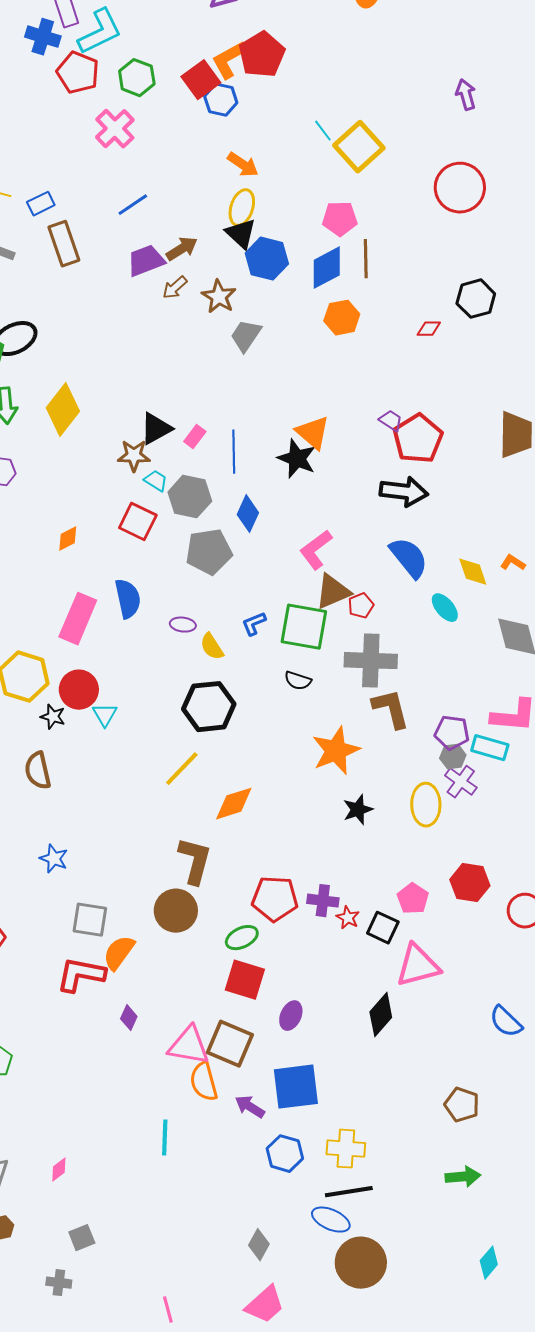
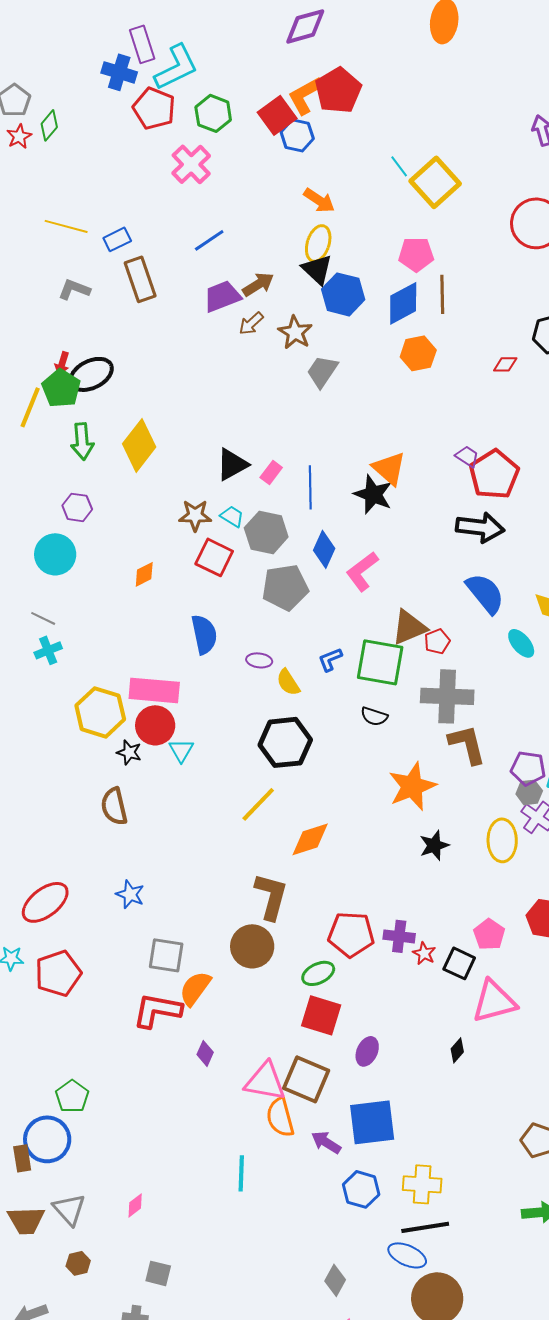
brown star: (134, 456) -> (195, 515), moved
pink L-shape: (316, 550) -> (362, 571), moved
pink rectangle: (78, 619) -> (154, 690), moved, turned 72
black diamond: (381, 1015) -> (457, 1050), size x0.6
gray square: (82, 1238) -> (158, 1273), turned 36

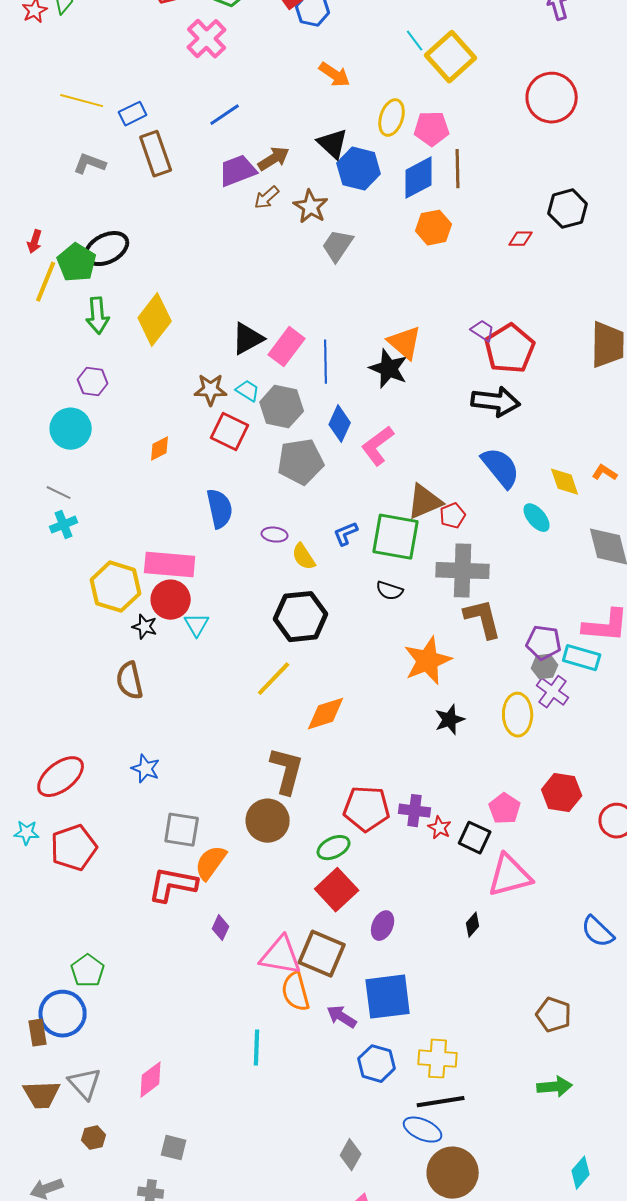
yellow ellipse: (318, 243) -> (392, 118), moved
red arrow: (62, 363) -> (35, 242), moved
pink rectangle: (271, 472) -> (287, 347), size x1.6
red square: (321, 1015) -> (337, 890), turned 30
pink diamond: (135, 1205) -> (151, 1080), size x1.5

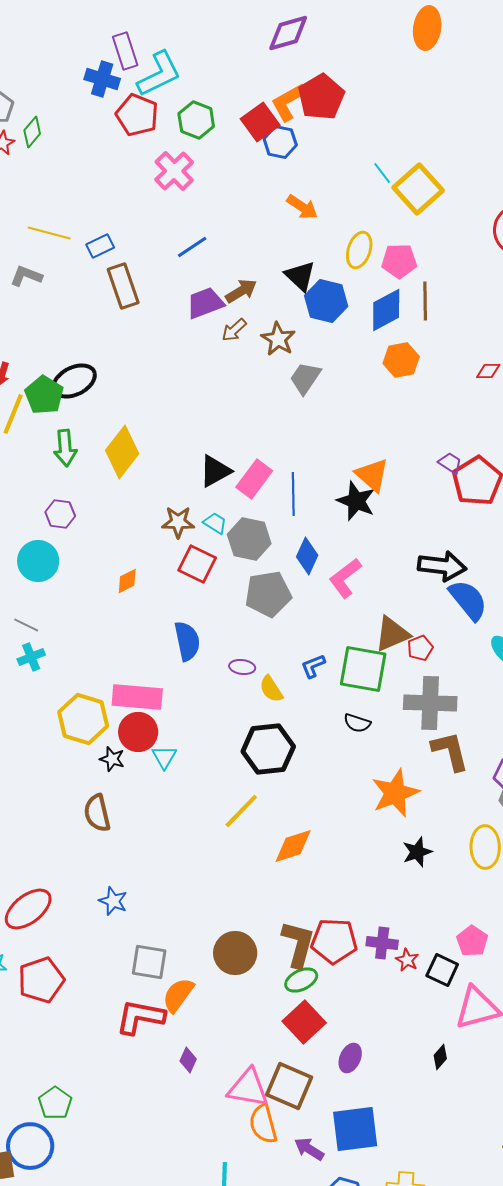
gray L-shape: (90, 164) -> (26, 276), moved
black arrow: (496, 402) -> (442, 566), moved
brown L-shape: (287, 771) -> (298, 944), moved

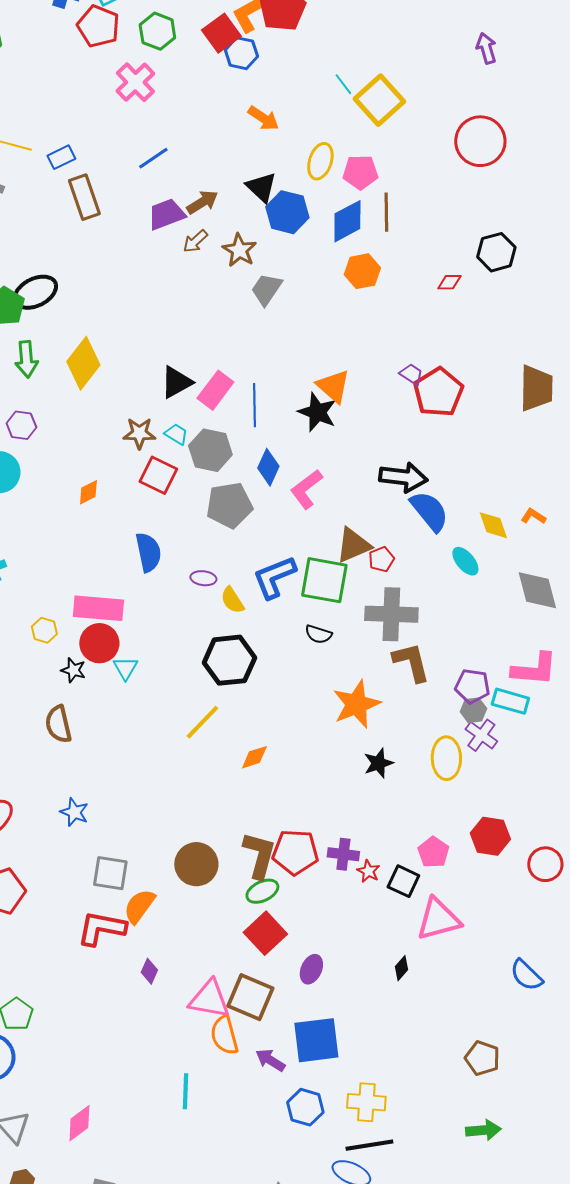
blue L-shape: (313, 666) -> (274, 577), size x1.8
yellow hexagon: (83, 719) -> (44, 630), size x0.5
orange diamond: (293, 846) -> (254, 757), size x0.7

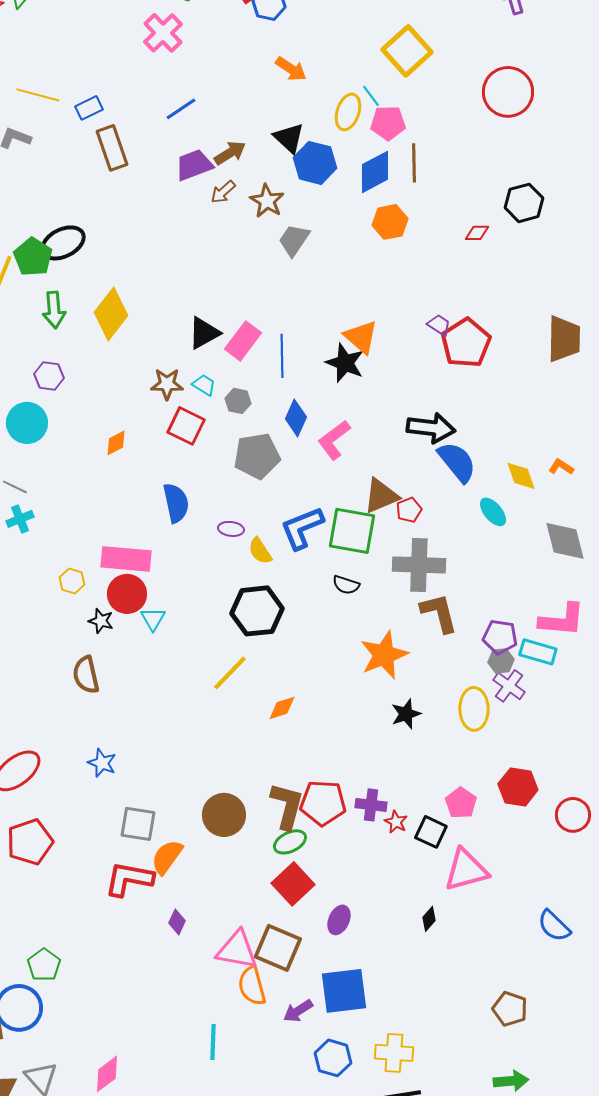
cyan line: (343, 84) -> (371, 96), moved
gray hexagon: (210, 450) -> (238, 401), size x0.6
purple arrow: (270, 1060) -> (298, 1011), turned -64

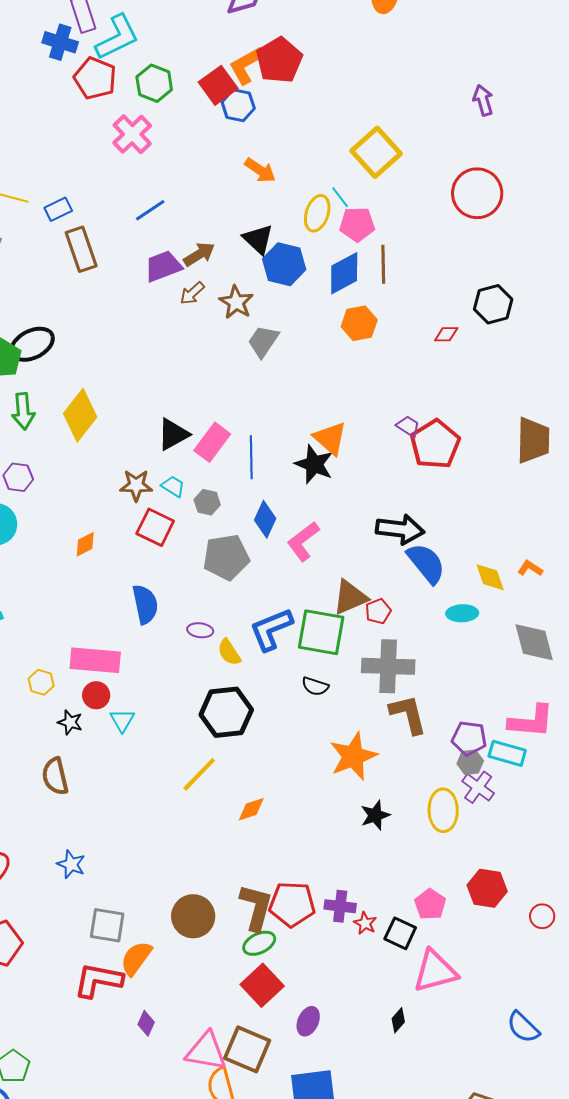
cyan ellipse: (493, 512) -> (462, 613), turned -52
red circle: (127, 594) -> (96, 695), size x0.7
red circle: (573, 815) -> (542, 916), size x0.7

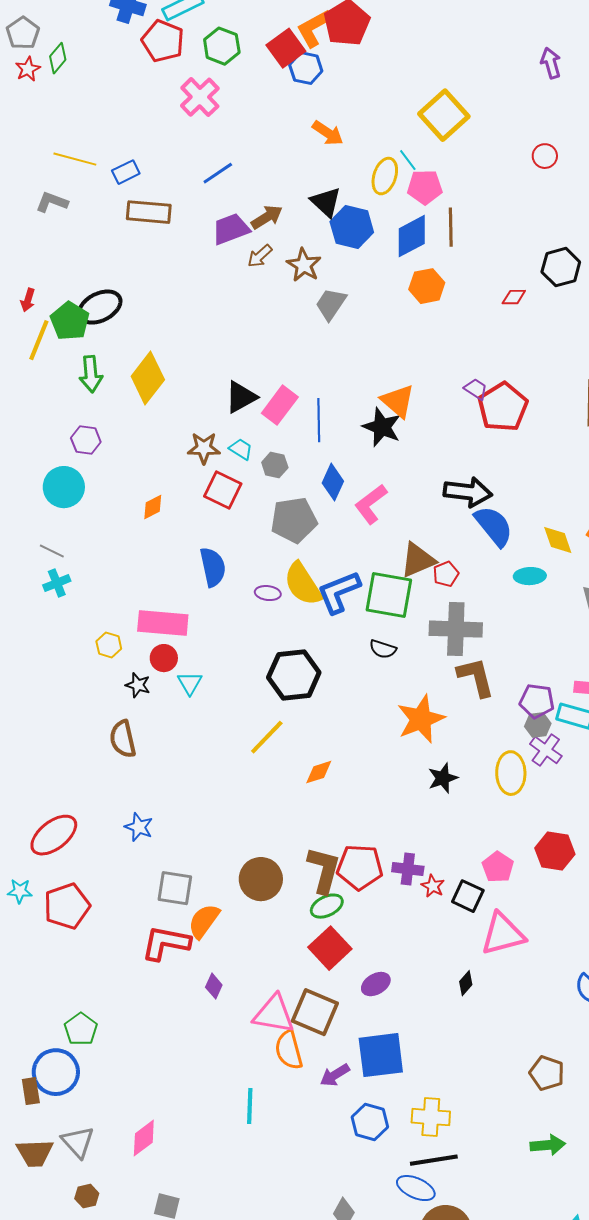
red circle: (477, 193) -> (545, 156), size x0.5
brown rectangle: (81, 249) -> (149, 212), turned -66
yellow semicircle: (229, 652) -> (303, 584), moved, size x1.6
purple ellipse: (308, 1021) -> (376, 984), turned 36

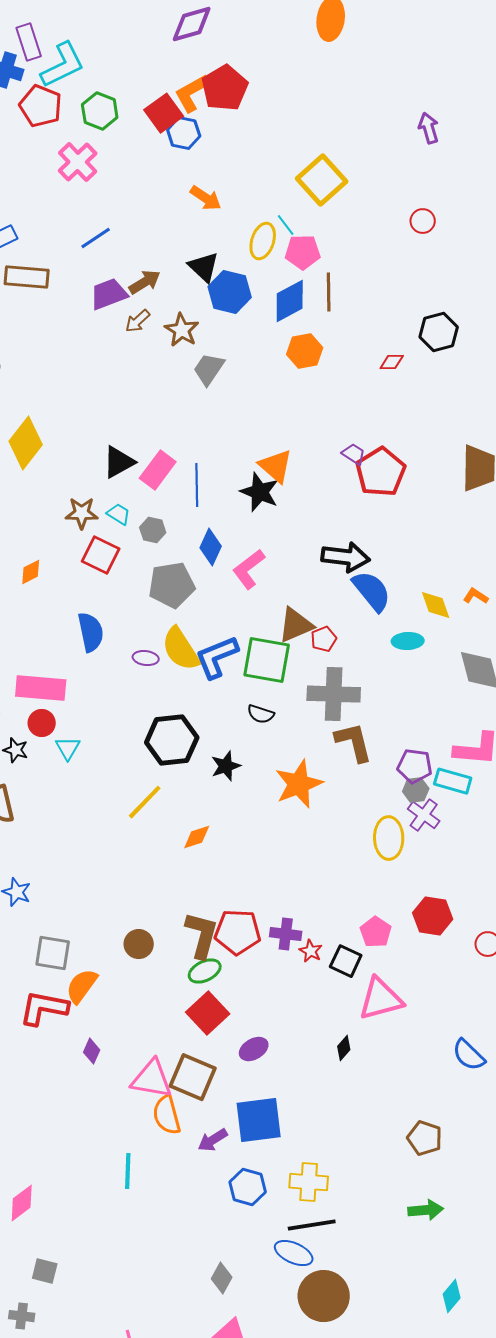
black star: (443, 778) -> (226, 766), moved
brown circle: (261, 879) -> (139, 944), size x0.7

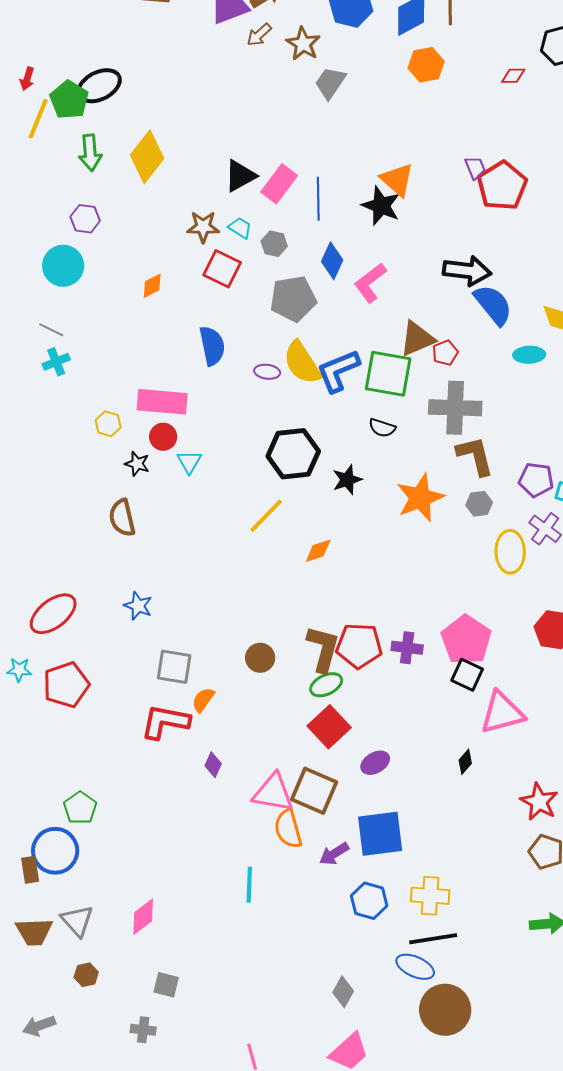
purple trapezoid: (354, 454) -> (475, 168), turned 35
gray hexagon: (416, 790) -> (479, 504), moved
pink pentagon: (376, 932) -> (466, 640), moved, size x1.6
red star: (311, 951) -> (539, 802), moved, size x1.6
orange semicircle: (82, 986) -> (203, 700), size x0.7

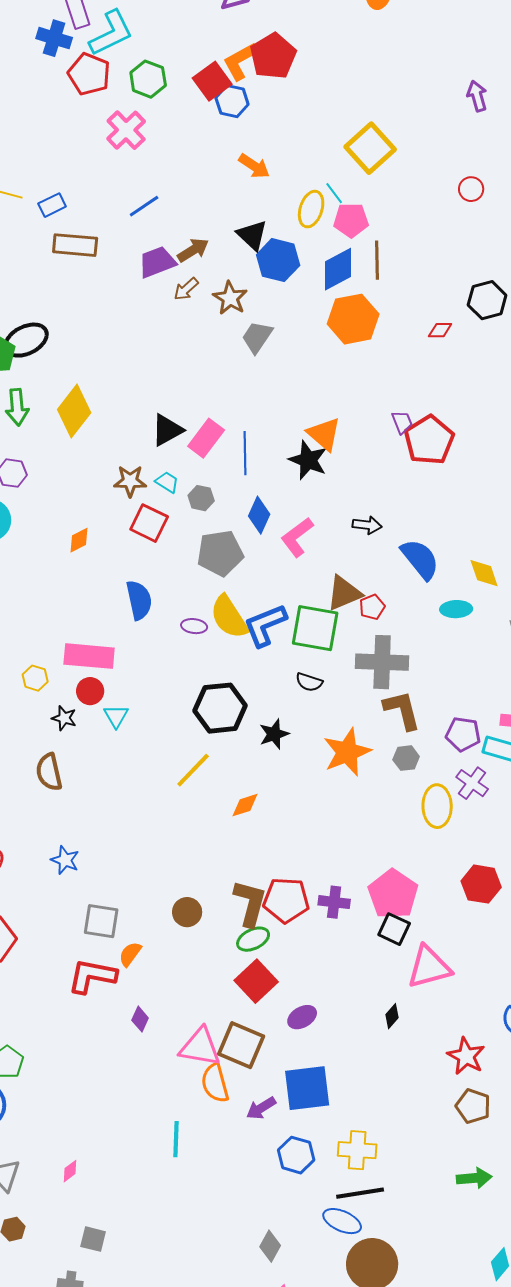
orange hexagon: (426, 65) -> (353, 319), size x1.4
black arrow: (467, 271) -> (367, 525), moved, size x0.6
pink diamond: (143, 917) -> (70, 1171), size x0.6

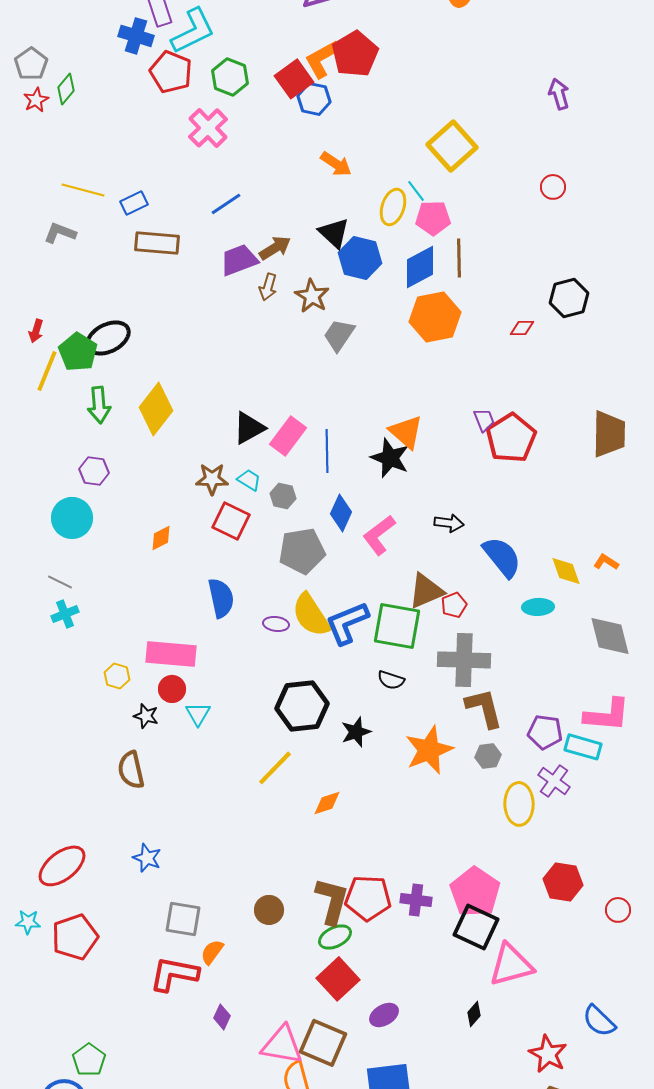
brown arrow: (186, 289) -> (268, 287), turned -32
black square: (394, 929) -> (476, 927), size x1.4

